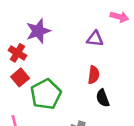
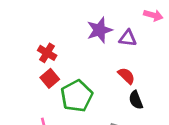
purple star: (38, 31) -> (100, 30), moved
red semicircle: (94, 75) -> (126, 76), turned -54

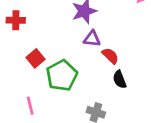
purple triangle: (128, 38) -> (92, 39), moved
red cross: (47, 53) -> (16, 20), moved, turned -30

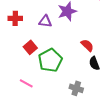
purple triangle: (92, 39) -> (45, 21), moved
pink line: (30, 106) -> (26, 83), turned -48

